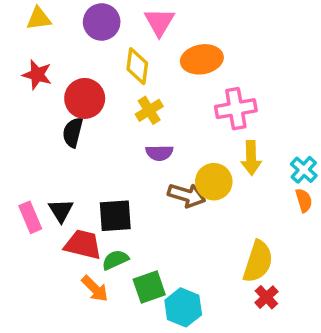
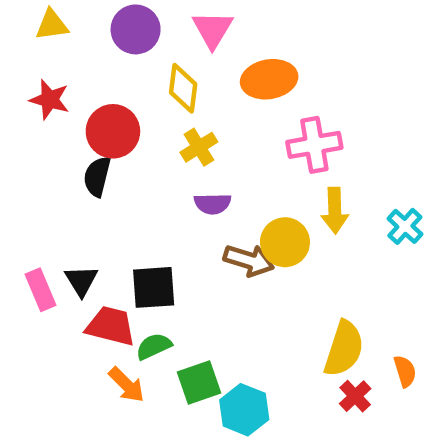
orange semicircle: (304, 200) -> (405, 371), moved

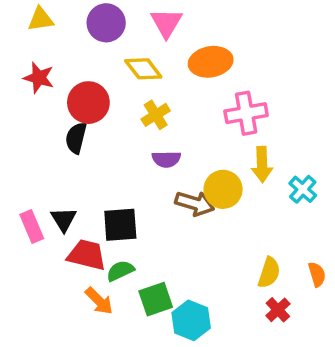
yellow diamond: (183, 88) -> (143, 69), turned -45
cyan cross: (405, 226) -> (303, 189), moved
yellow semicircle: (344, 349) -> (269, 273), size x0.7
orange semicircle: (405, 371) -> (317, 274), moved

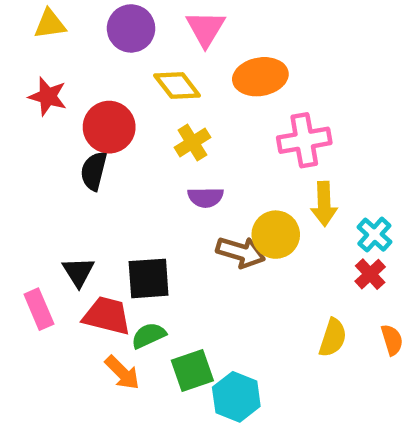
pink rectangle: (32, 227) -> (39, 309), moved
red cross: (278, 310) -> (370, 274), moved

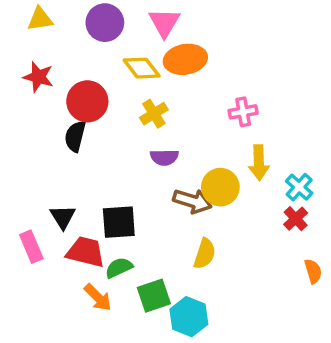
orange ellipse: (260, 77) -> (185, 59), moved
pink cross: (304, 140) -> (243, 112), size x0.7
yellow semicircle: (333, 338) -> (205, 254), moved

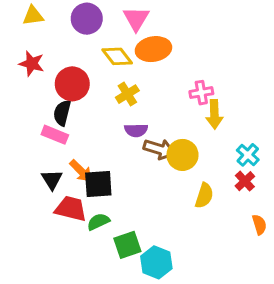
yellow arrow: (259, 163) -> (214, 114), moved
brown arrow: (192, 201) -> (159, 149), moved
pink rectangle: (31, 247) -> (55, 135), moved, turned -45
yellow semicircle: (205, 254) -> (204, 196), moved
orange arrow: (98, 297) -> (81, 171), moved

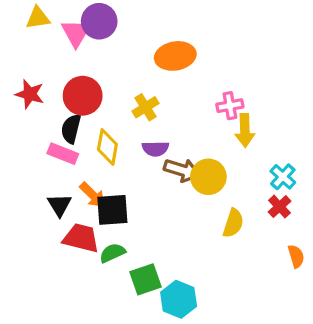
pink triangle: (136, 19) -> (76, 33), moved
yellow diamond: (117, 56) -> (107, 147), moved, turned 48
red star: (32, 64) -> (30, 94), moved

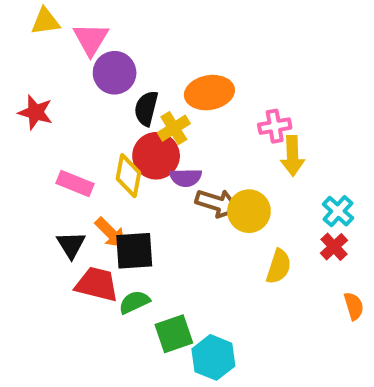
purple circle: (99, 21) -> (115, 73), moved
orange ellipse: (175, 56) -> (209, 93), moved
red circle: (83, 96) -> (156, 156), moved
black semicircle: (71, 129) -> (146, 108), moved

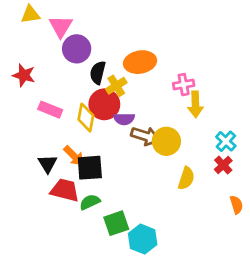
pink rectangle: (75, 183) -> (50, 110), moved

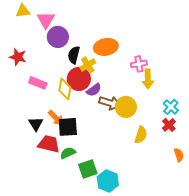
purple semicircle: (124, 119) -> (94, 90), turned -35

